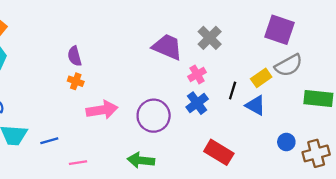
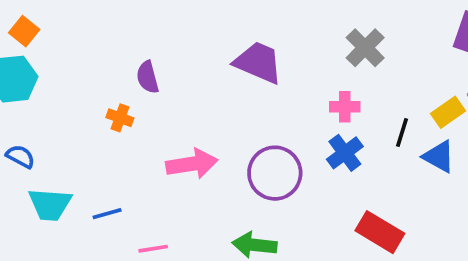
purple trapezoid: (167, 47) -> (258, 62), moved
pink cross: (197, 74) -> (345, 107), turned 30
orange cross: (76, 81) -> (120, 118), moved

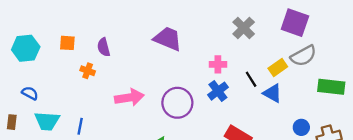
orange square: (24, 31) -> (67, 43), moved, turned -35
gray cross: (365, 48) -> (244, 28), moved
black line: (402, 133) -> (251, 79), turned -49
blue line: (107, 214) -> (80, 126), turned -63

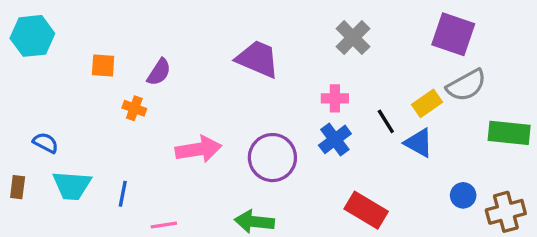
gray cross: (244, 28) -> (353, 38), moved
purple semicircle: (104, 47) -> (159, 72), turned -132
cyan hexagon: (26, 48) -> (32, 36), moved

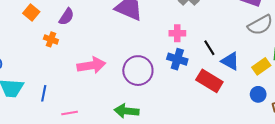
orange square: (103, 65) -> (31, 13), turned 35
yellow rectangle: (427, 103) -> (261, 66), moved
blue cross: (335, 139) -> (177, 59), turned -36
red rectangle: (366, 210) -> (209, 81), moved

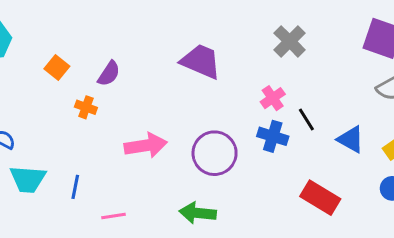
pink cross: (177, 33) -> (273, 98), turned -35
black line: (209, 48) -> (306, 120), moved
red rectangle: (209, 81) -> (320, 198), moved

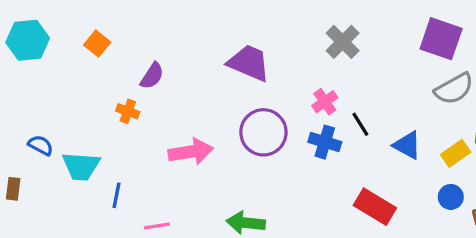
orange square: (57, 67) -> (97, 44), moved
purple circle: (215, 153) -> (263, 132), moved
cyan trapezoid: (28, 179) -> (81, 166), moved

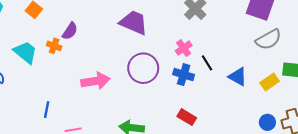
orange cross: (128, 111) -> (54, 46), moved
cyan trapezoid: (81, 166) -> (25, 52), moved, turned -145
blue circle: (451, 197) -> (267, 122), moved
red rectangle: (375, 207) -> (187, 117), moved, size x0.7

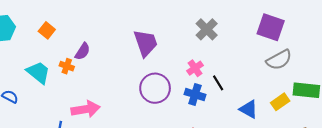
purple trapezoid: (134, 23) -> (146, 43), turned 48
blue triangle: (238, 77) -> (249, 109), moved
pink arrow: (95, 81) -> (86, 109), moved

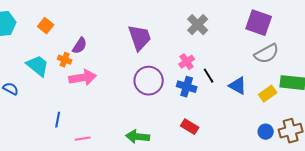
pink arrow: (86, 109) -> (83, 78), moved
blue triangle: (249, 109) -> (238, 86), moved

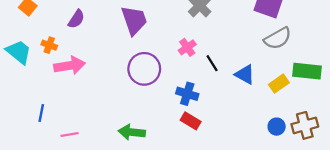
purple semicircle: (80, 46) -> (76, 19), moved
blue cross: (187, 87) -> (187, 94), moved

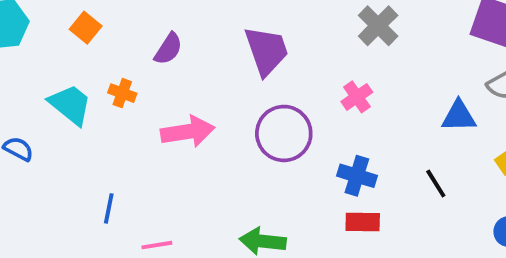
black line: (212, 63) -> (436, 183), moved
pink arrow: (70, 65) -> (188, 132), moved
blue triangle: (245, 75) -> (459, 116), moved, turned -30
red rectangle: (191, 121) -> (363, 222), turned -30

